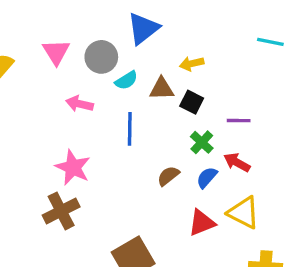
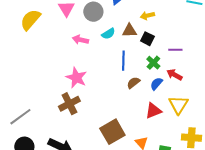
cyan semicircle: (126, 80) -> (108, 34), moved
blue line: (130, 129) -> (123, 61), moved
yellow triangle: (244, 213) -> (178, 105), turned 35

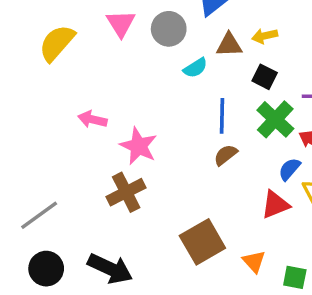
brown triangle: (129, 31) -> (229, 45), moved
pink arrow: (80, 40) -> (92, 119), moved
green cross: (153, 63) -> (275, 119), size x1.5
brown semicircle: (133, 83) -> (226, 155), moved
blue semicircle: (156, 84) -> (289, 169), moved

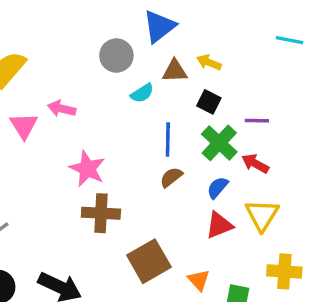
pink triangle: (121, 23) -> (24, 126), moved
yellow arrow: (265, 36) -> (209, 62), turned 35
pink arrow: (92, 119) -> (62, 109), moved
blue semicircle: (289, 169) -> (218, 187), moved
brown cross: (126, 192) -> (101, 213), moved, turned 30

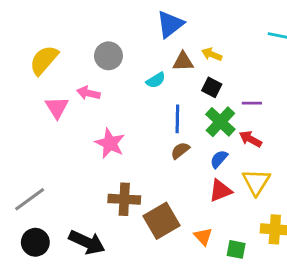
gray circle: (116, 56) -> (108, 56), moved
brown cross: (101, 213) -> (124, 199), moved

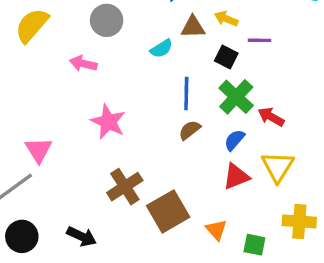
purple line: (252, 103) -> (259, 40), moved
pink triangle: (57, 107) -> (38, 150), moved
brown cross: (124, 199) -> (125, 187), turned -36
black arrow: (87, 242) -> (82, 236), size x0.7

